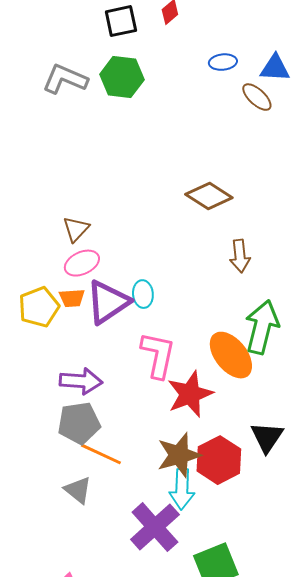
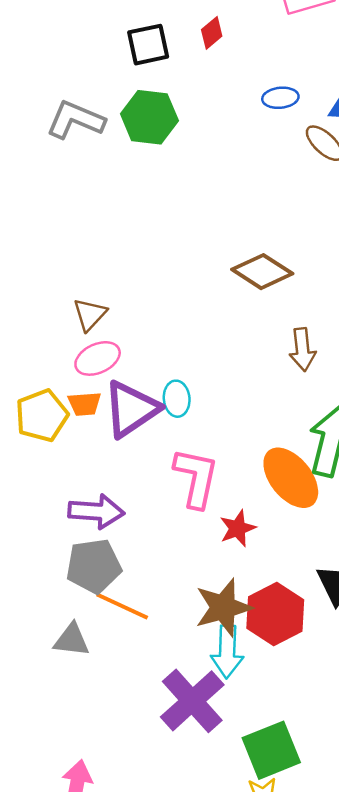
red star: (190, 394) -> (238, 528), size x0.6
gray triangle: (78, 490) -> (72, 640), moved, turned -32

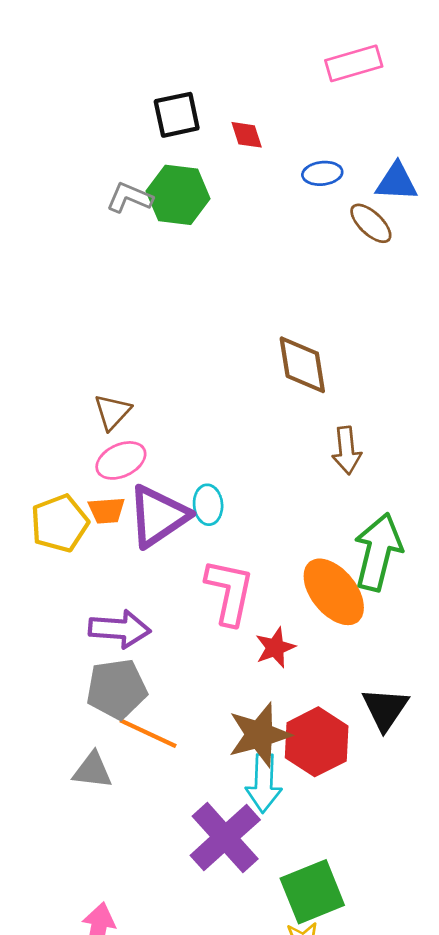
red diamond: (212, 33) -> (247, 135), moved, turned -68
gray L-shape: (75, 120) -> (130, 198), moved, size x0.7
brown diamond: (262, 272) -> (302, 365), turned 48

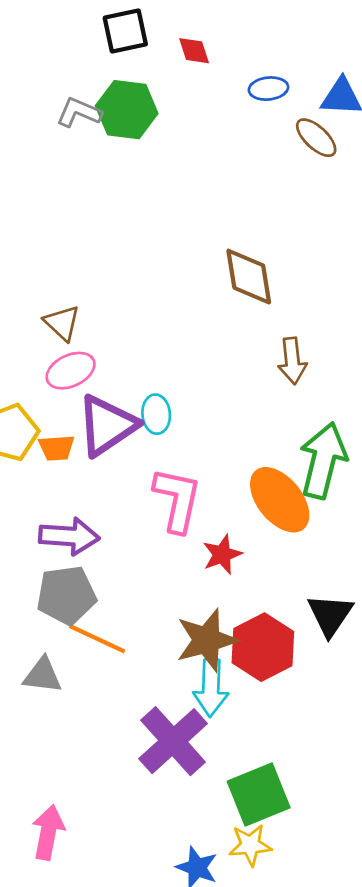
brown triangle: (112, 412) -> (62, 323), turned -30
orange trapezoid: (107, 510) -> (57, 448), moved

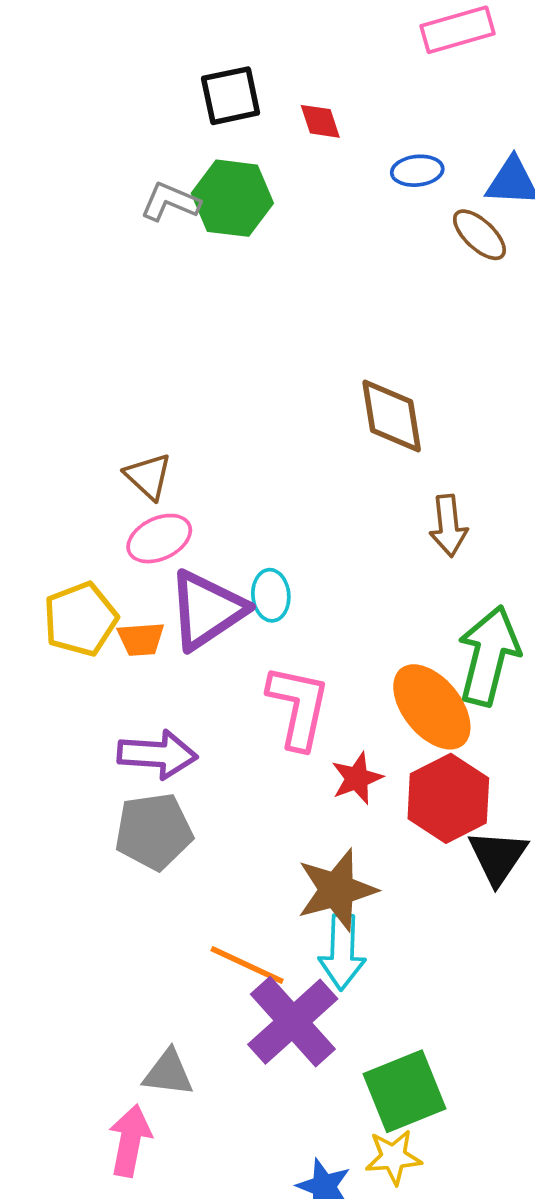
orange line: (97, 639) -> (247, 965), moved
red hexagon: (263, 647) -> (448, 798), moved
gray triangle: (42, 675) -> (168, 1073), moved

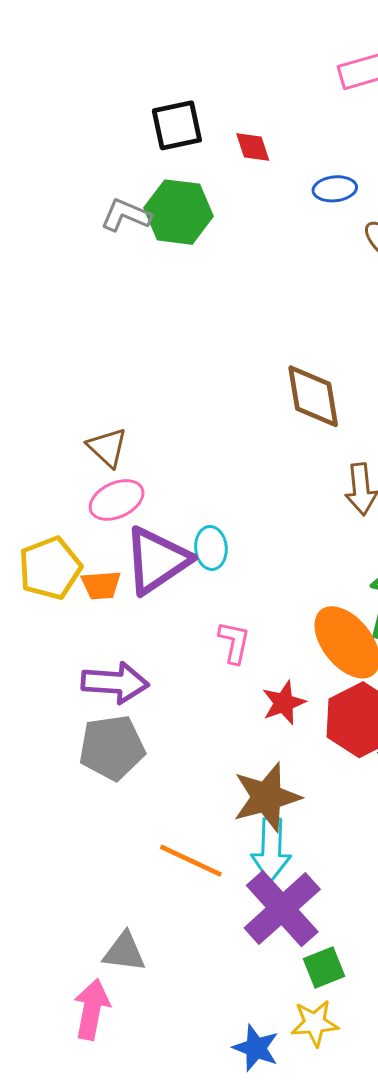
pink L-shape: (298, 707) -> (234, 642), size x0.6
purple cross: (293, 1022) -> (282, 909), moved
green square: (404, 1091) -> (324, 967), size x0.6

